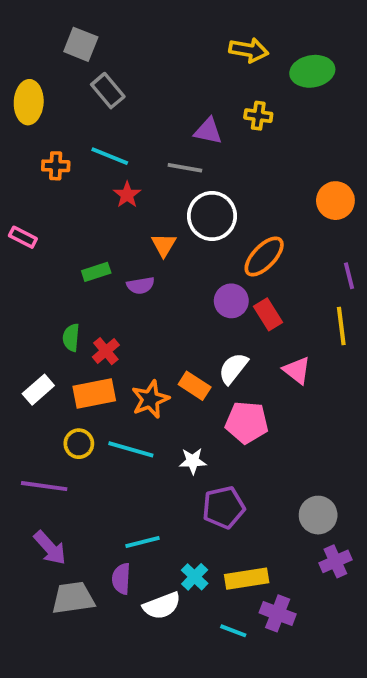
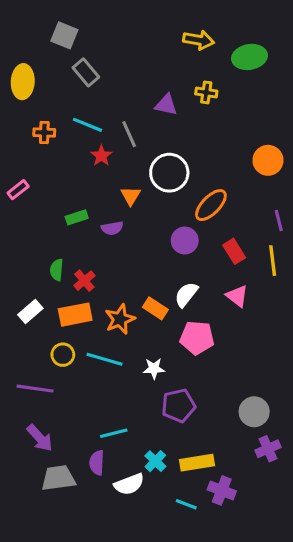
gray line: (185, 168) -> (129, 134), moved, turned 56
pink rectangle: (23, 237) -> (18, 190), turned -65
red rectangle: (268, 314) -> (234, 251), moved

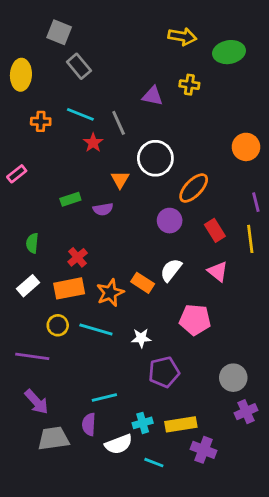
green semicircle: (57, 270) -> (32, 243), moved
pink pentagon: (197, 338) -> (195, 320), moved
cyan cross: (155, 461) -> (143, 423), turned 30
cyan line: (186, 504) -> (154, 463), moved

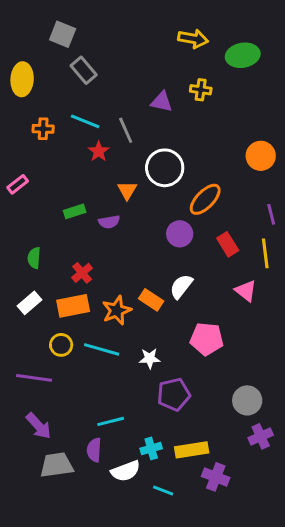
pink triangle: (218, 271) -> (246, 291), moved

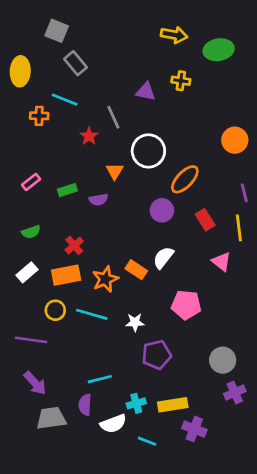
cyan line: (85, 121) -> (65, 100), moved
pink rectangle: (18, 184) -> (31, 182), moved
green semicircle: (34, 258) -> (31, 232), turned -114

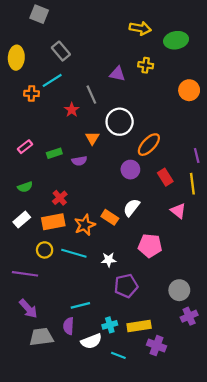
gray square: (57, 31) -> (39, 14), moved
cyan line: (65, 100) -> (52, 80), turned -54
orange circle: (235, 140) -> (189, 90), moved

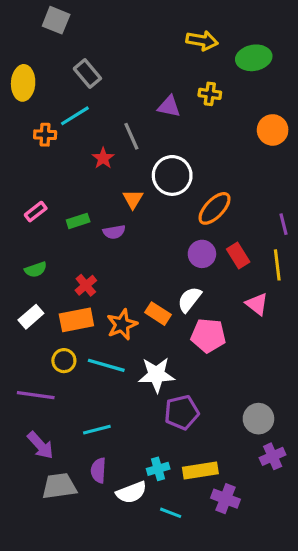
purple circle: (130, 170) -> (202, 254), moved
pink pentagon: (150, 246) -> (208, 335), moved
white star: (109, 260) -> (156, 375), size x1.6
cyan line: (80, 305) -> (97, 430), moved

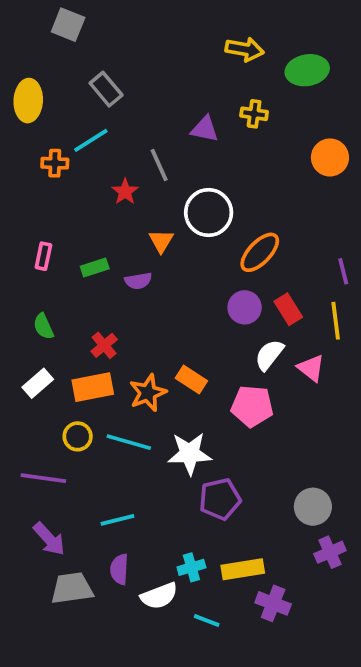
pink rectangle: (36, 212) -> (43, 256), turned -40
green semicircle: (36, 270) -> (43, 326), turned 85
white semicircle: (189, 299) -> (269, 355), moved

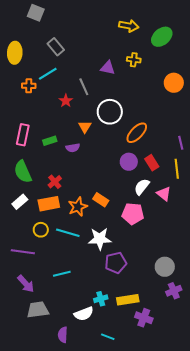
green ellipse: (307, 70) -> (162, 37), turned -30
pink rectangle: (43, 256) -> (23, 135), size x1.5
green semicircle: (43, 326) -> (23, 172), size x1.6
purple semicircle: (119, 569) -> (63, 335), moved
cyan line: (207, 621) -> (108, 337), moved

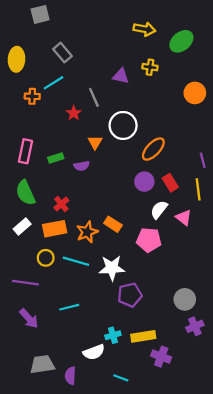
gray square: (36, 13) -> (40, 14), turned -36
gray trapezoid: (38, 310) -> (42, 364), moved

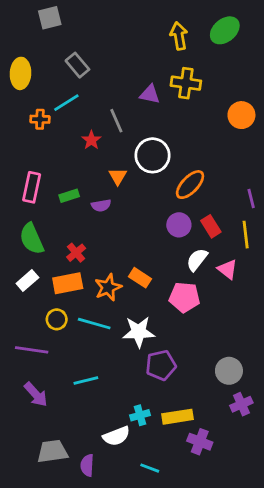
yellow arrow: (144, 29) -> (179, 36), turned -110
green ellipse: (181, 41) -> (225, 30), moved
yellow cross: (150, 67) -> (186, 83), size x1.5

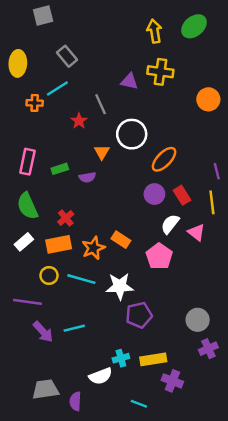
pink pentagon: (184, 297) -> (159, 256), turned 30
purple arrow: (36, 394) -> (43, 332), moved
cyan line: (150, 468) -> (139, 404), moved

